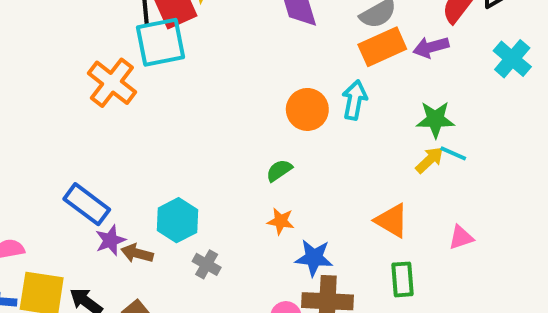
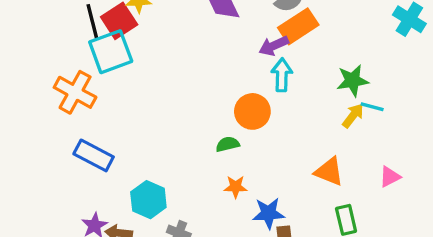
purple arrow: (431, 47) -> (274, 46), moved
orange circle: (307, 109) -> (252, 111), moved
green semicircle: (279, 170) -> (228, 144), turned 30
blue rectangle: (87, 204) -> (94, 155), moved

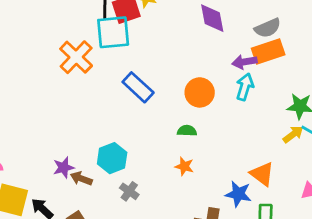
orange circle: (252, 111) -> (200, 92), moved
blue rectangle: (94, 155) -> (138, 87), moved
blue star: (268, 213) -> (238, 194), moved

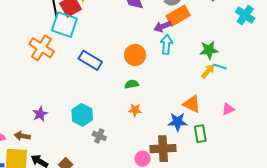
cyan square: (113, 32) -> (64, 25), turned 36
purple star: (64, 168) -> (40, 114), moved
brown arrow: (81, 179) -> (22, 136), moved

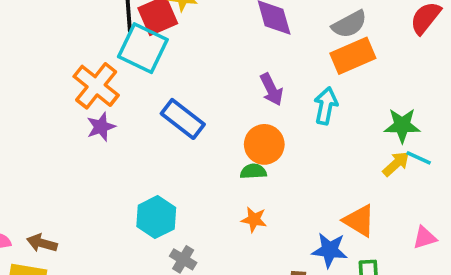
purple arrow: (163, 26) -> (271, 89), moved, turned -102
orange circle: (135, 55) -> (264, 144), moved
purple star: (40, 114) -> (101, 127), moved

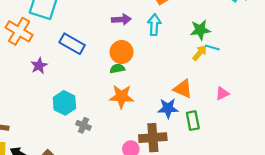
purple arrow: (271, 89) -> (121, 19), turned -60
purple star: (101, 127) -> (39, 66), moved
orange star: (254, 219) -> (122, 97), size x1.6

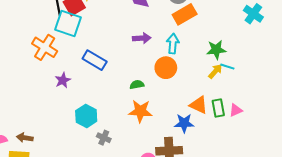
orange circle: (122, 52) -> (166, 68), moved
green rectangle: (193, 121) -> (218, 108), moved

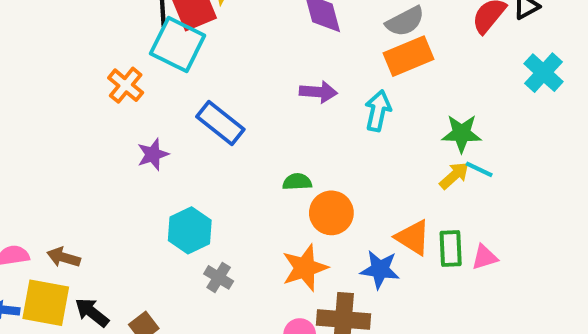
orange cross: (45, 47) -> (126, 85), size x0.7
orange circle: (166, 68) -> (331, 213), moved
orange star: (140, 111) -> (305, 268), moved, turned -30

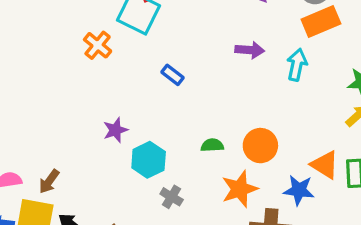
blue rectangle: (220, 123) -> (172, 75), size x0.6
purple star: (153, 154) -> (115, 130), moved
green semicircle: (297, 182) -> (212, 145), moved
brown arrow: (64, 257) -> (49, 181), turned -70

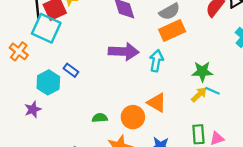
purple arrow: (250, 50) -> (124, 52), size x1.5
cyan hexagon: (149, 160) -> (48, 82), moved
orange triangle: (325, 165) -> (157, 103), moved

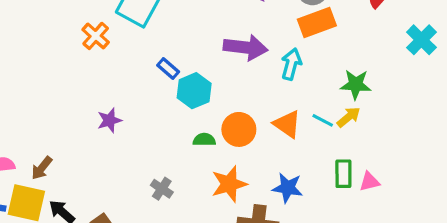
cyan hexagon: (48, 82) -> (194, 91), moved
cyan line: (212, 91) -> (323, 120), moved
orange circle: (133, 117) -> (239, 129), moved

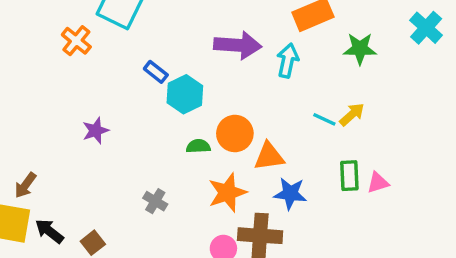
green star: (356, 84) -> (360, 49), moved
orange triangle: (287, 124) -> (269, 156), moved, turned -40

